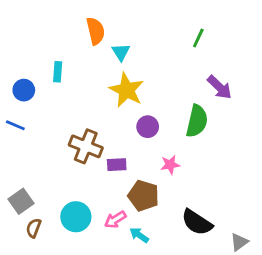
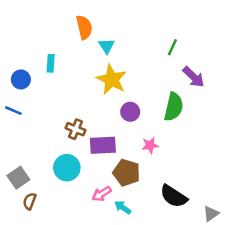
green line: (198, 38) -> (172, 47), moved
brown cross: (86, 146) -> (76, 129), size x0.7
purple rectangle: (117, 165) -> (103, 145), size x1.5
cyan circle: (76, 217) -> (67, 168), moved

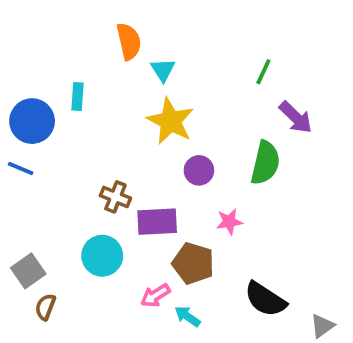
blue circle: (21, 79) -> (32, 121), size x1.5

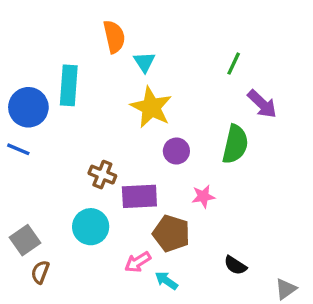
cyan rectangle: (78, 96) -> (69, 85), size x1.6
black semicircle: (265, 299) -> (235, 265), size x0.6

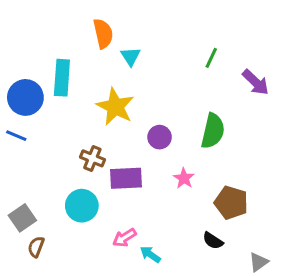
purple arrow: (262, 104) -> (256, 82), moved
yellow star: (151, 107) -> (115, 107), moved
pink star: (203, 196) -> (184, 178), turned -30
brown pentagon: (171, 233) -> (231, 203), moved

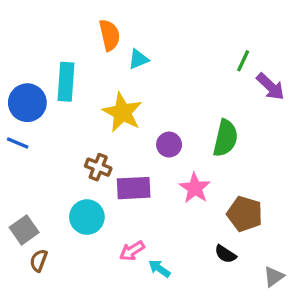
cyan triangle: (131, 56) -> (138, 59), turned 40
green line: (211, 58) -> (243, 61), moved
pink star: (184, 178) -> (195, 188), size x1.4

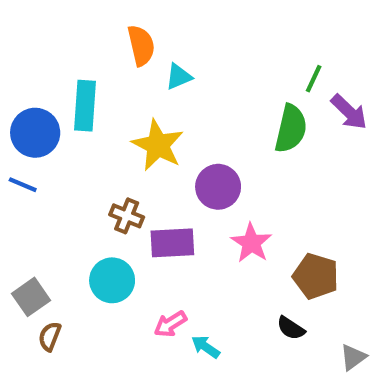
green semicircle: (225, 138) -> (291, 129), moved
purple circle: (169, 145) -> (218, 187), size x1.4

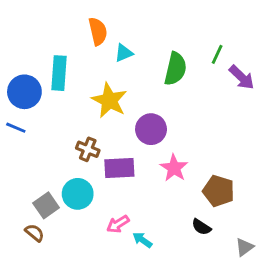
green semicircle: (291, 129) -> (175, 69), moved
gray square: (31, 297) -> (46, 205), moved
brown semicircle: (50, 336) -> (35, 233), turned 108

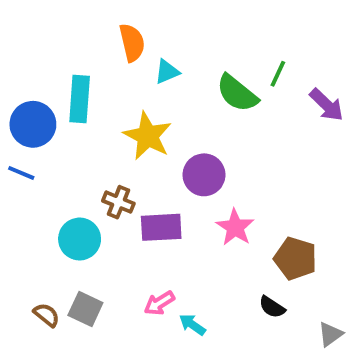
green line: (217, 54) -> (278, 74), moved
green semicircle: (175, 69) -> (237, 93), turned 116
cyan circle: (78, 194) -> (80, 239), moved
gray square: (46, 205) -> (85, 309), moved, turned -30

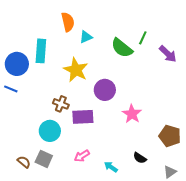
pink star: (235, 227) -> (132, 114), moved
cyan circle: (80, 239) -> (50, 131), moved
brown pentagon: (295, 258) -> (170, 136), moved
cyan arrow: (192, 325) -> (111, 167), moved

